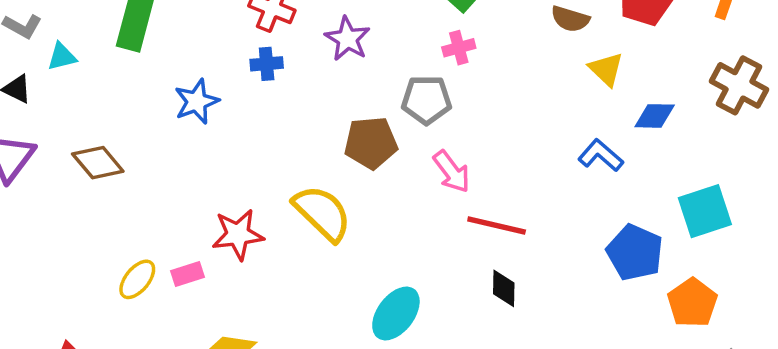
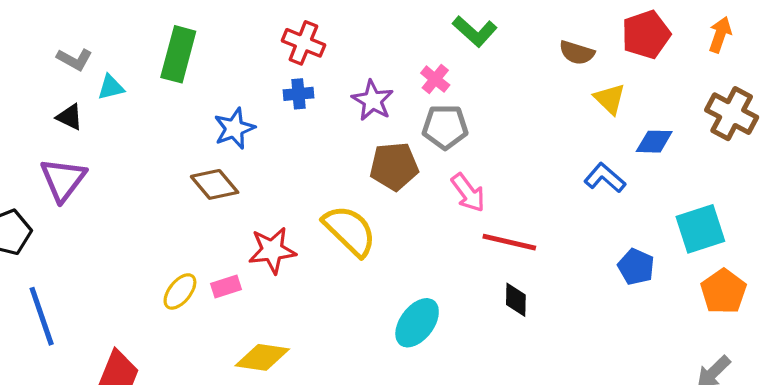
purple star: (347, 39) -> (373, 100), moved
pink cross: (459, 48) -> (435, 79), moved, turned -36
brown diamond: (98, 163) -> (215, 184), moved
blue pentagon: (635, 252) -> (636, 267), size x0.7
orange pentagon: (692, 303) -> (723, 291), moved

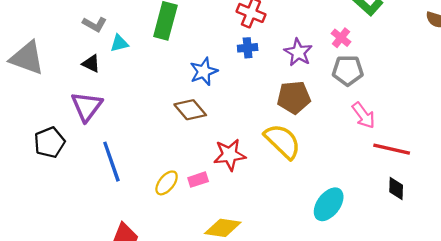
brown pentagon: (394, 166) -> (294, 97), moved
blue line: (42, 316) -> (111, 162), moved

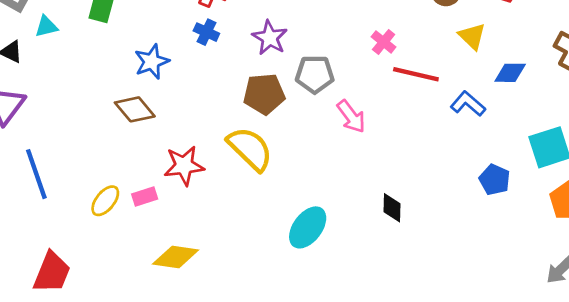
pink cross: (341, 38) -> (384, 42), moved
blue cross: (248, 48) -> (206, 32), turned 30
gray pentagon: (348, 70) -> (315, 74), moved
red line: (392, 149) -> (416, 74), moved

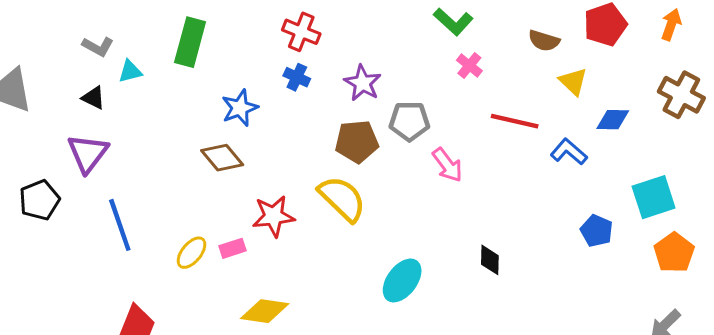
pink cross: (384, 42) -> (469, 66), moved

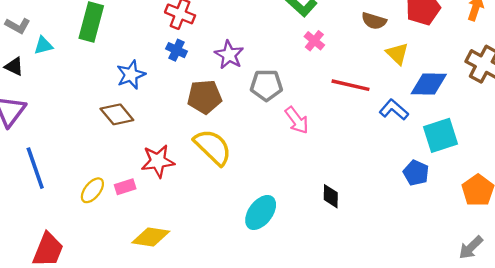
blue diamond: (613, 120) -> (429, 84), size x1.4
brown pentagon: (357, 142) -> (205, 97), moved
cyan square: (654, 197) -> (440, 135), moved

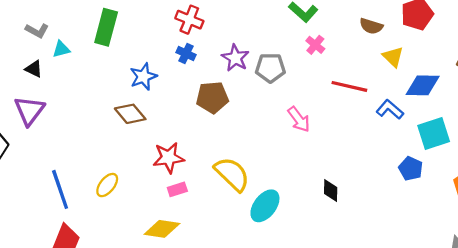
gray pentagon: (266, 85) -> (270, 68), moved
yellow semicircle: (213, 147) -> (232, 174), moved
blue line: (35, 168) -> (60, 189), moved
pink rectangle: (125, 187) -> (177, 189), moved

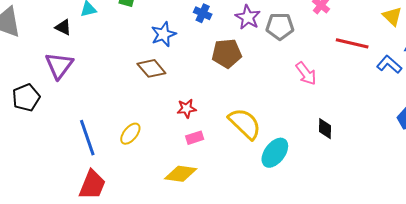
red star: (169, 158) -> (187, 109), size x0.7
black diamond: (331, 191) -> (325, 129), moved

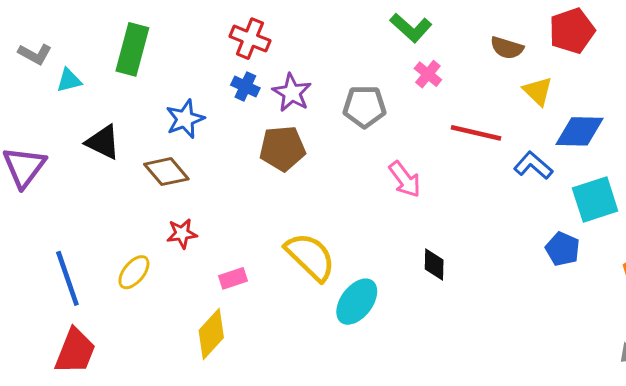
purple star: (248, 17) -> (292, 93), moved
black triangle: (63, 27) -> (103, 142), moved, size x1.4
red star: (187, 109) -> (182, 234), moved
yellow diamond: (181, 174) -> (211, 334), turned -56

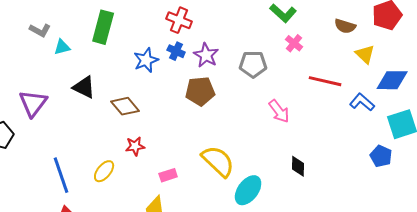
blue star: (185, 119) -> (146, 60), moved

